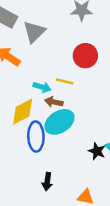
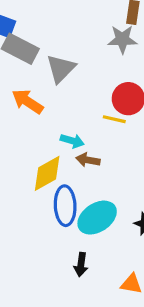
yellow line: (65, 81) -> (114, 119), moved
cyan ellipse: (59, 122) -> (97, 218), moved

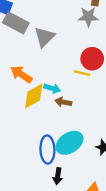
orange arrow: (27, 101) -> (21, 74), moved
yellow diamond: (47, 173) -> (34, 96), moved
blue ellipse: (65, 206) -> (47, 149), moved

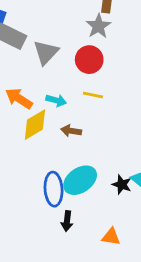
gray star: (88, 17) -> (98, 26), turned -30
red circle: (92, 59) -> (89, 60), moved
cyan arrow: (52, 88) -> (56, 100), moved

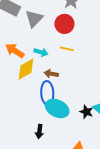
cyan ellipse: (80, 180) -> (57, 108), turned 60
blue ellipse: (54, 189) -> (47, 93), moved
black arrow: (67, 221) -> (39, 131), moved

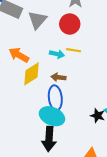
cyan arrow: (41, 52) -> (57, 54), moved
cyan ellipse: (57, 108) -> (52, 116), moved
black arrow: (39, 131) -> (49, 139), size x1.6

